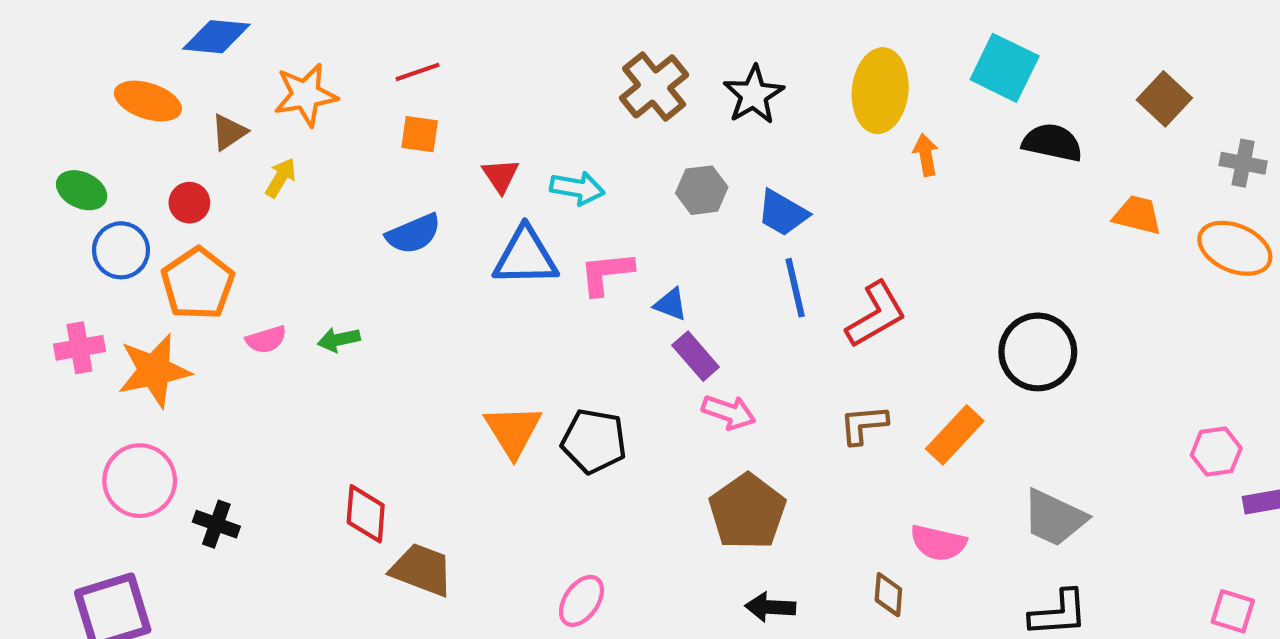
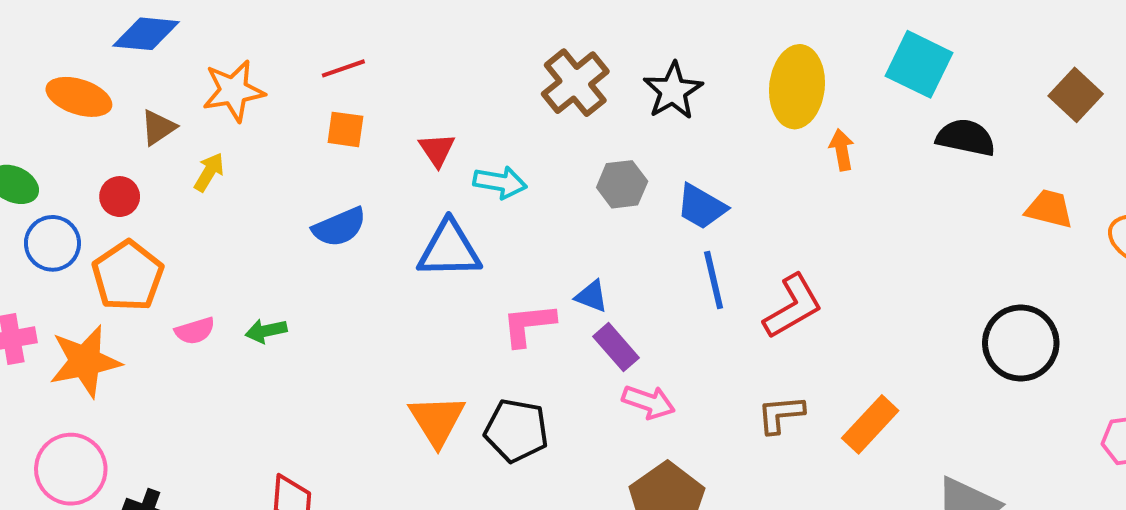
red triangle: (501, 176) -> (437, 150), moved
pink L-shape: (606, 273) -> (528, 325), moved
black circle: (1038, 352) -> (1021, 343), moved

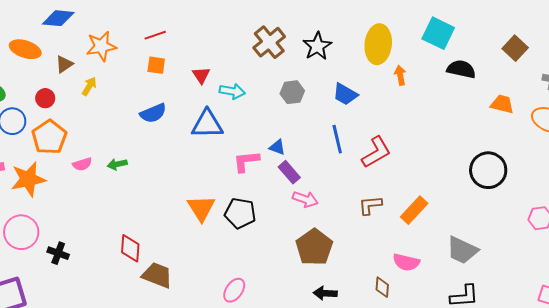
blue trapezoid: (701, 207) -> (345, 94), moved

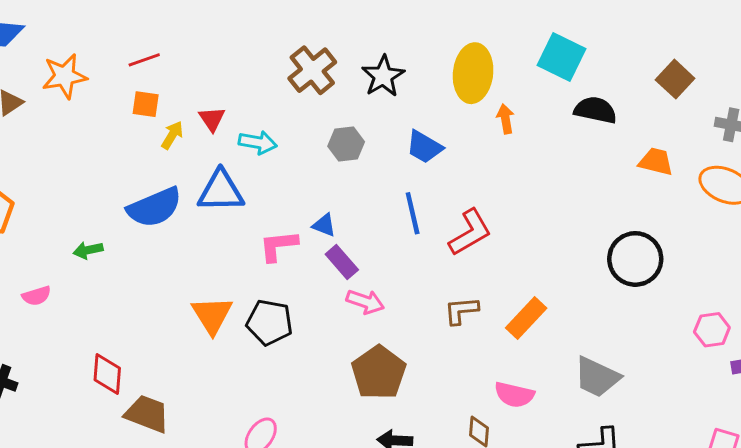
yellow arrow: (89, 86) -> (172, 135), moved
blue semicircle: (153, 113) -> (154, 207), moved, size x1.4
pink semicircle: (82, 164) -> (36, 296), moved

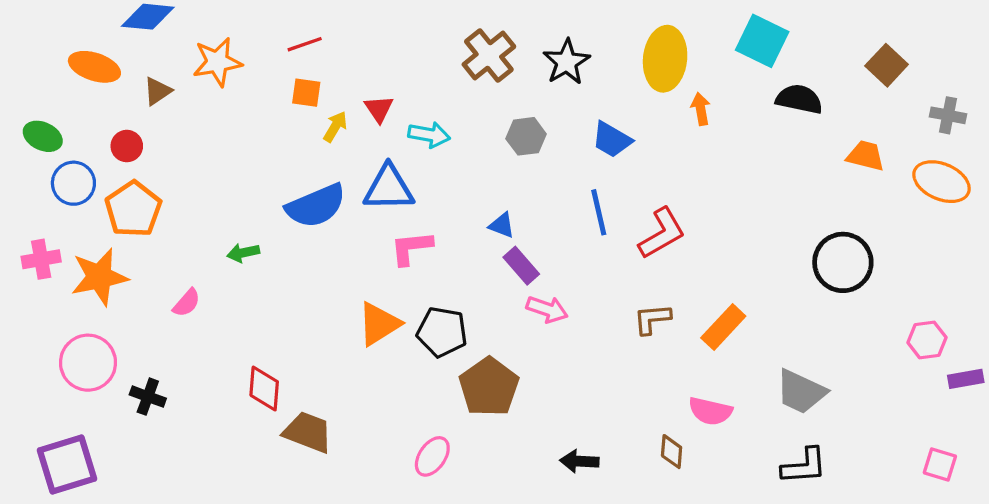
pink L-shape: (278, 246) -> (411, 248), moved
pink semicircle: (36, 296) -> (187, 303), turned -32
orange triangle: (212, 315) -> (379, 324), turned 30
brown pentagon: (379, 373) -> (489, 387), moved

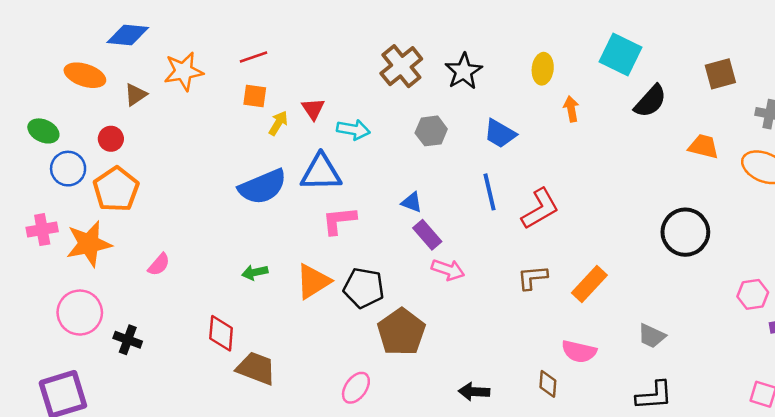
yellow ellipse: (665, 59) -> (543, 69), size x0.6
brown square: (887, 65) -> (720, 74), turned 32
black semicircle: (799, 99) -> (650, 101), turned 120
green arrow: (243, 253) -> (255, 272), moved
gray trapezoid: (801, 392) -> (652, 336), size x0.7

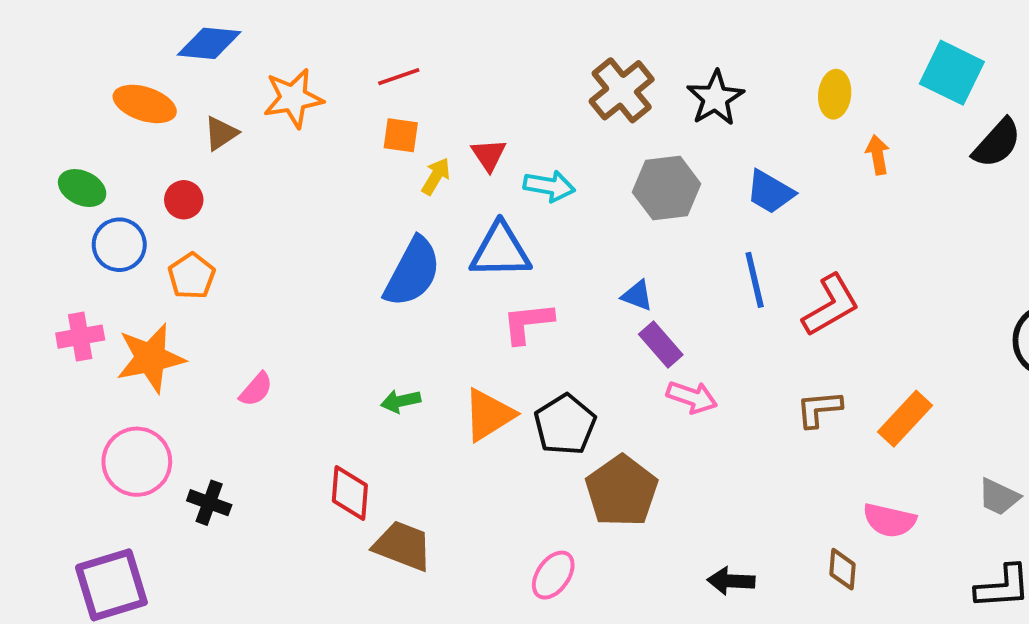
gray hexagon: (431, 131) -> (667, 188), size x1.4
blue semicircle: (263, 187) -> (412, 272), turned -39
orange pentagon: (116, 189) -> (192, 276), size x0.7
black pentagon: (364, 288) -> (565, 425), turned 30

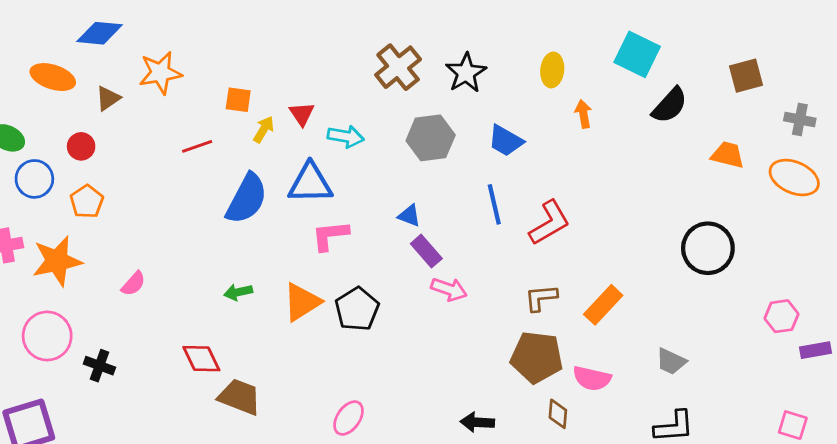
red line: (399, 77) -> (197, 146), moved
brown pentagon: (622, 491) -> (537, 357), moved, turned -30
red diamond: (350, 493) -> (201, 359), turned -30

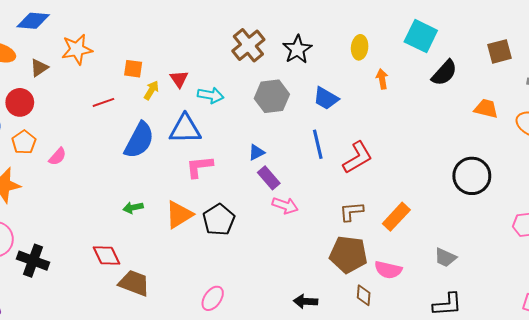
red circle: (81, 146) -> (20, 102), size x1.4
blue triangle: (409, 216) -> (257, 152), turned -48
pink semicircle: (133, 284) -> (58, 156), moved
black cross: (99, 366) -> (33, 261), size x1.4

